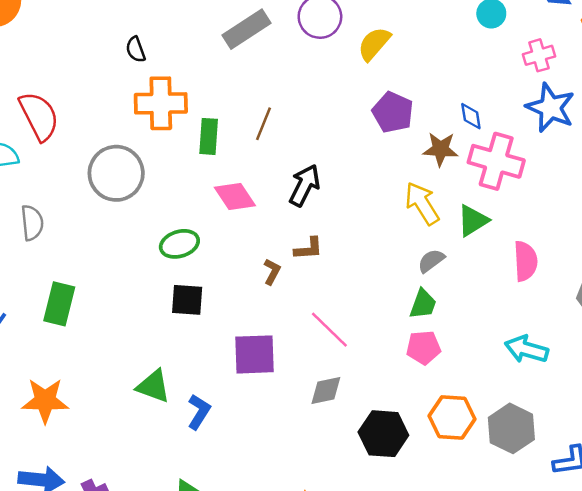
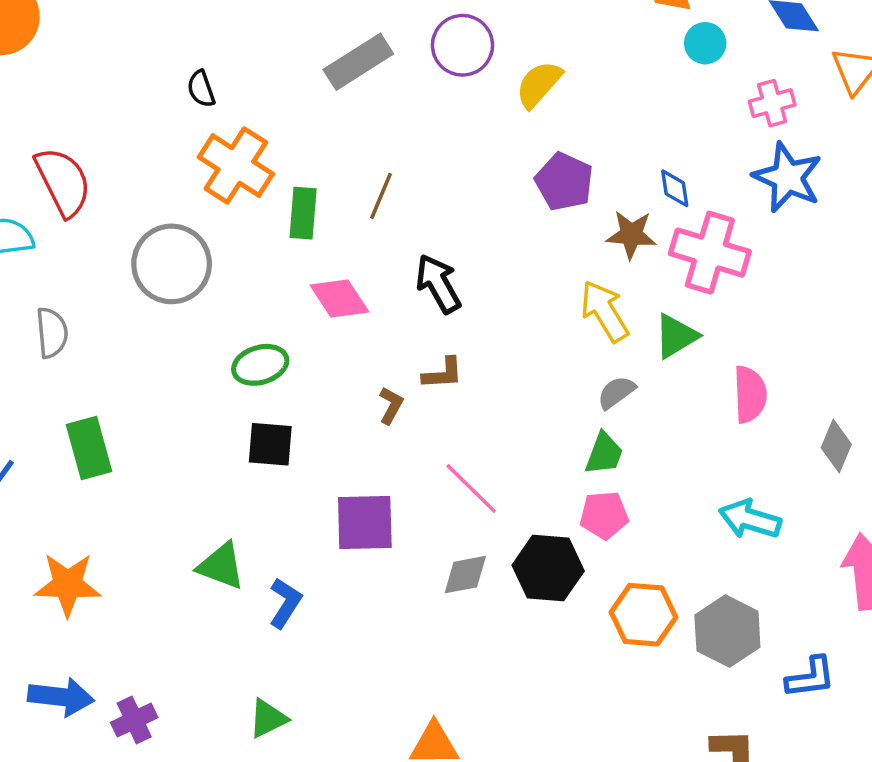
orange cross: (161, 103) -> (236, 165), turned 33
black arrow: (305, 185) -> (438, 284), turned -57
green rectangle: (59, 304) -> (89, 448), turned -30
black hexagon: (383, 434) -> (548, 568), moved

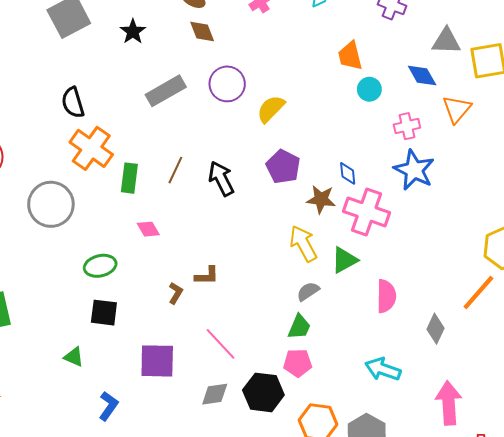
black semicircle: (201, 89) -> (73, 103), size x1.4
black arrow: (438, 284) -> (221, 179), moved
pink diamond: (339, 298) -> (148, 229), size x0.7
green triangle: (221, 566) -> (74, 357), moved, size x0.7

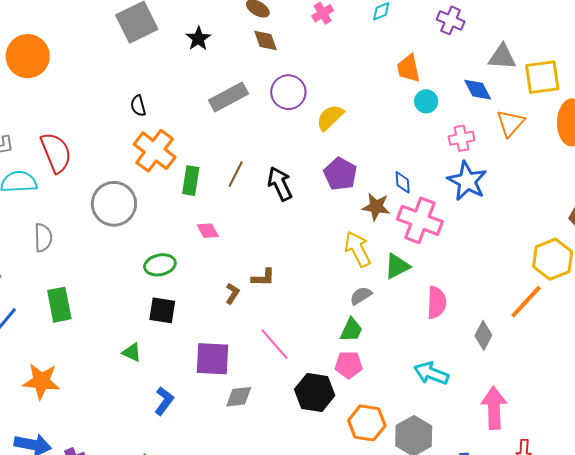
black semicircle: (73, 103) -> (138, 106), size x0.7
gray diamond: (215, 394) -> (239, 397), moved

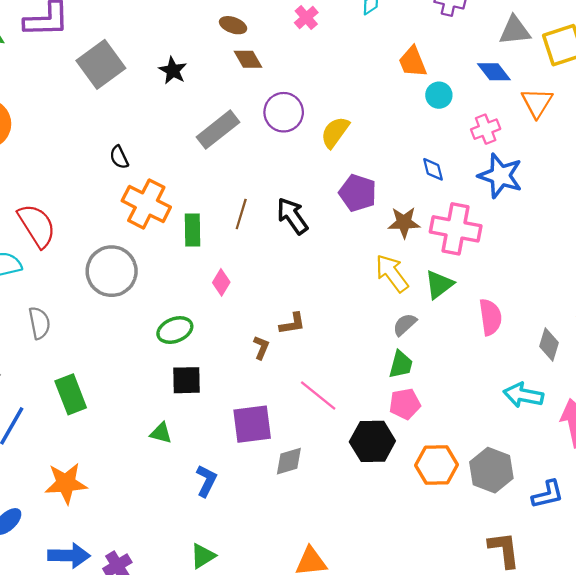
blue diamond: (403, 182) -> (433, 169), moved
pink diamond: (208, 231) -> (221, 282), turned 70
cyan arrow: (431, 373) -> (523, 395), moved

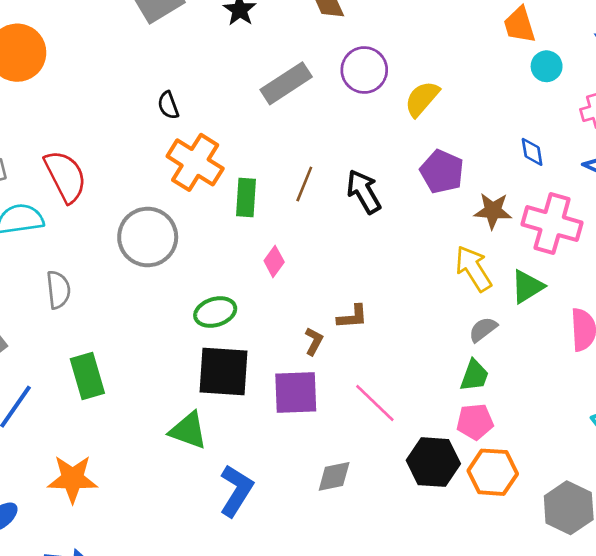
black square: (186, 380) -> (223, 372), size x1.5
purple square: (252, 424) -> (296, 393), moved
green triangle: (161, 433) -> (188, 430), size x1.5
orange hexagon: (437, 465) -> (493, 472), moved
blue L-shape: (206, 481) -> (236, 491), size x1.4

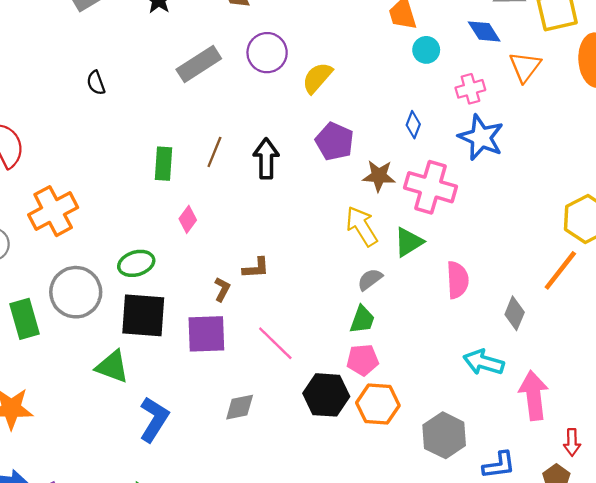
blue diamond: (532, 152) -> (413, 125), turned 30
orange cross: (195, 162) -> (53, 211), moved, turned 30
black arrow: (364, 192) -> (266, 159), turned 30
gray circle: (148, 237) -> (76, 292), moved

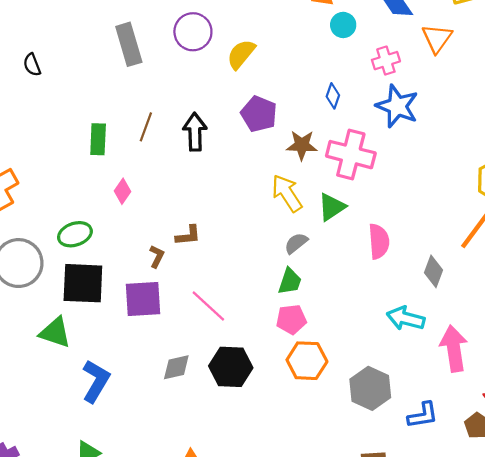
gray rectangle: (199, 64) -> (129, 44), turned -72
black hexagon: (326, 395) -> (231, 367), moved

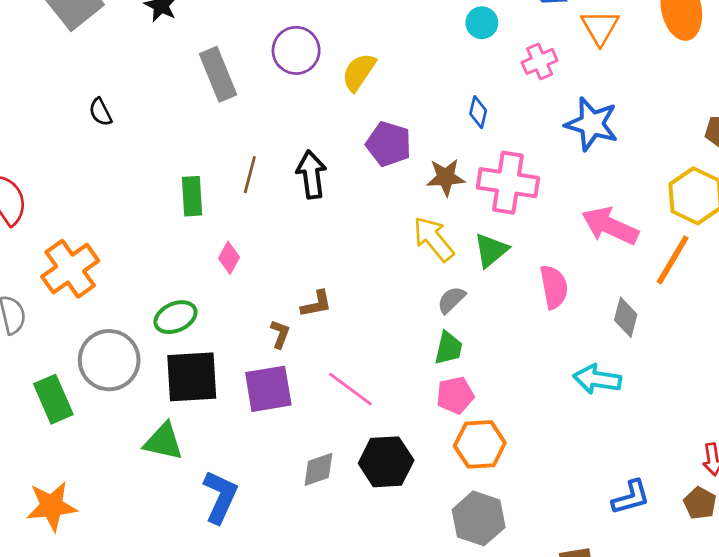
blue star: (397, 106) -> (592, 124), moved
pink arrow: (454, 349) -> (610, 226), moved, turned -51
gray hexagon: (370, 388) -> (479, 518), moved

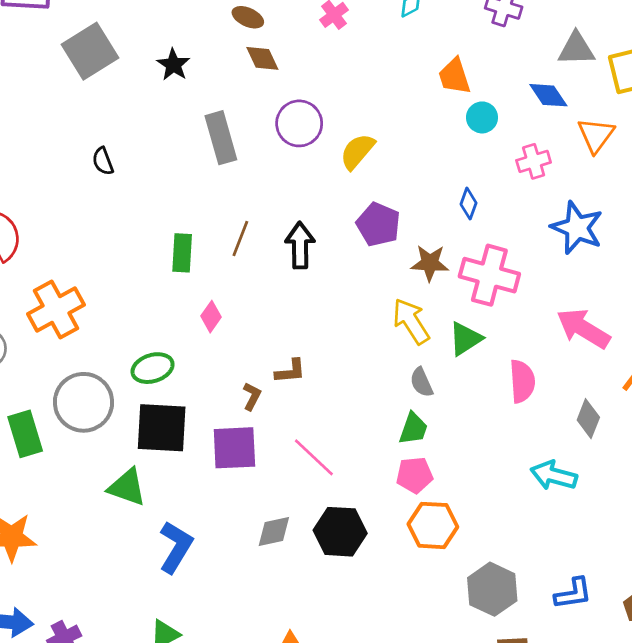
gray semicircle: (451, 300) -> (421, 382), turned -76
gray hexagon: (479, 518) -> (492, 589), moved

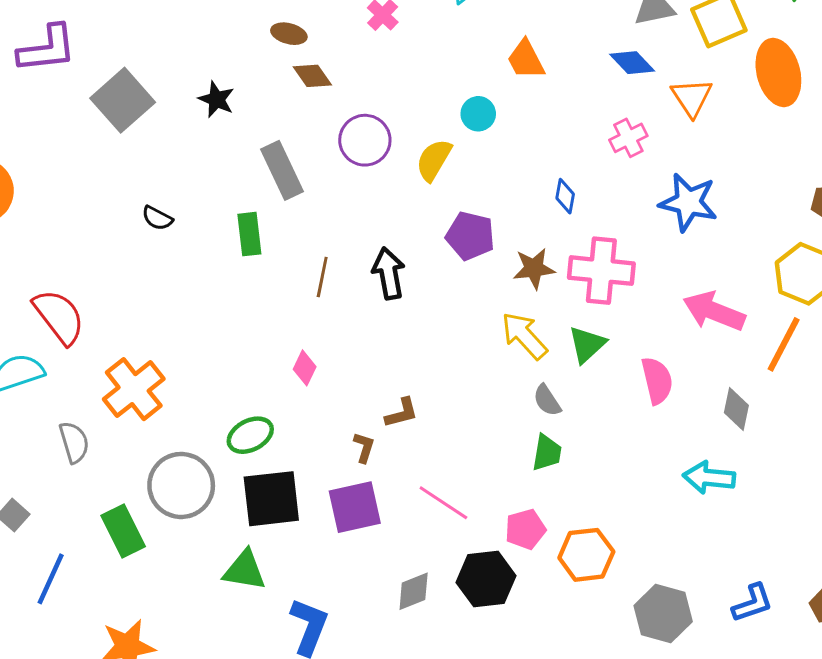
cyan circle: (482, 117) -> (478, 114), moved
black semicircle: (103, 161) -> (157, 218), turned -32
green rectangle: (182, 253) -> (249, 234), moved
pink pentagon: (415, 475) -> (525, 529), moved

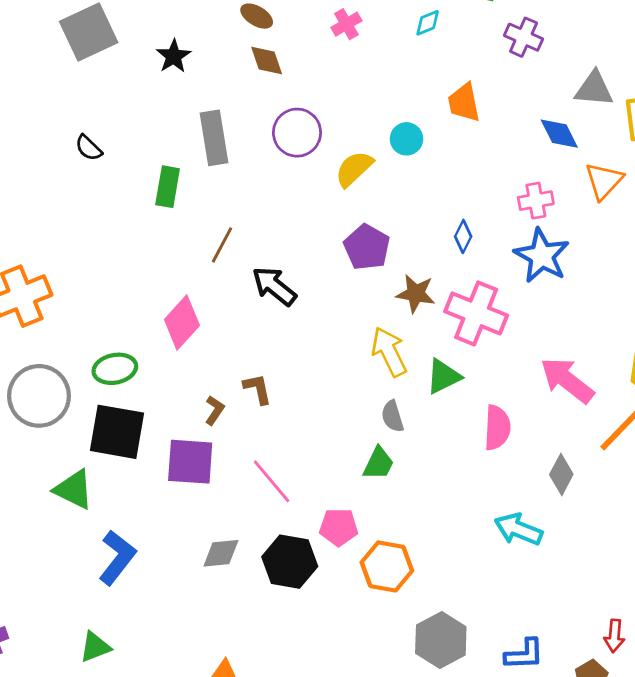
blue star: (688, 202) -> (542, 256), moved
black arrow: (389, 273) -> (274, 286), moved, turned -57
pink diamond: (305, 368) -> (182, 322), size x1.6
brown L-shape: (402, 413) -> (258, 389), turned -104

